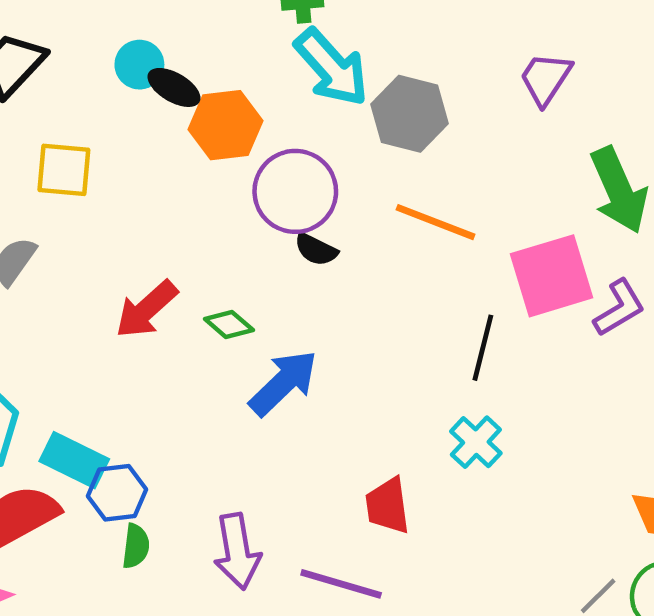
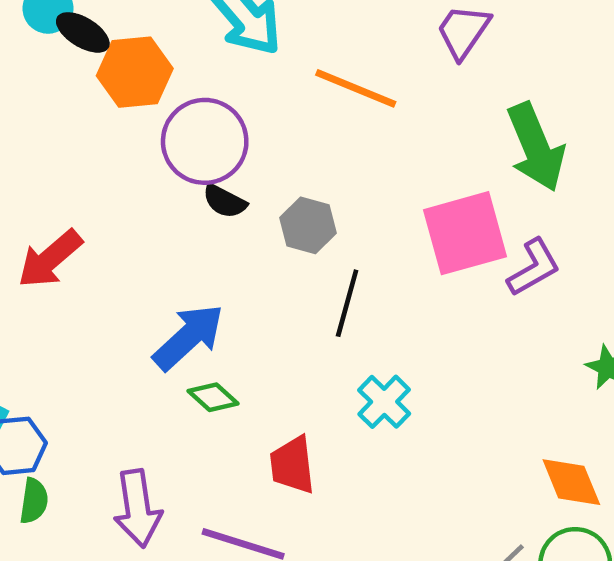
gray hexagon: (410, 114) -> (308, 225), moved, size x0.7
orange line: (436, 222) -> (356, 88), moved
green diamond: (229, 325) -> (213, 397), moved
black line: (483, 348) -> (347, 303), moved

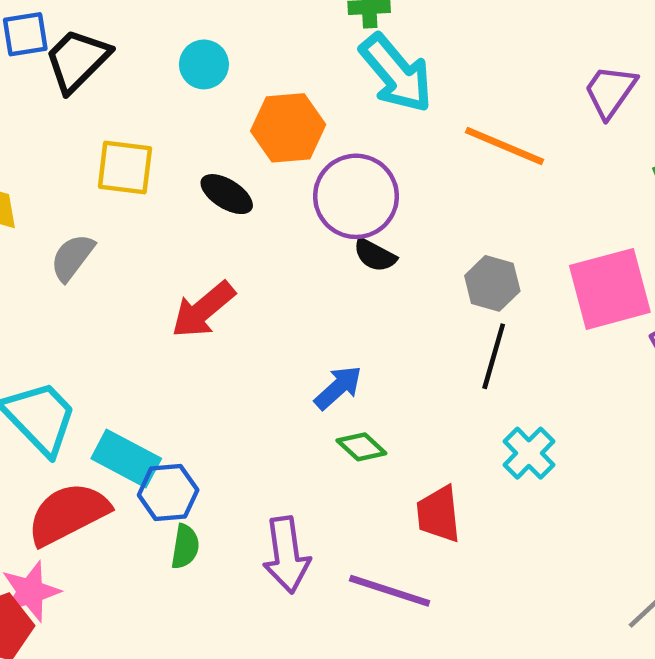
black ellipse: (83, 32) -> (227, 194), moved
gray hexagon: (308, 225) -> (492, 283), moved
blue arrow: (189, 337) -> (338, 388), size x0.7

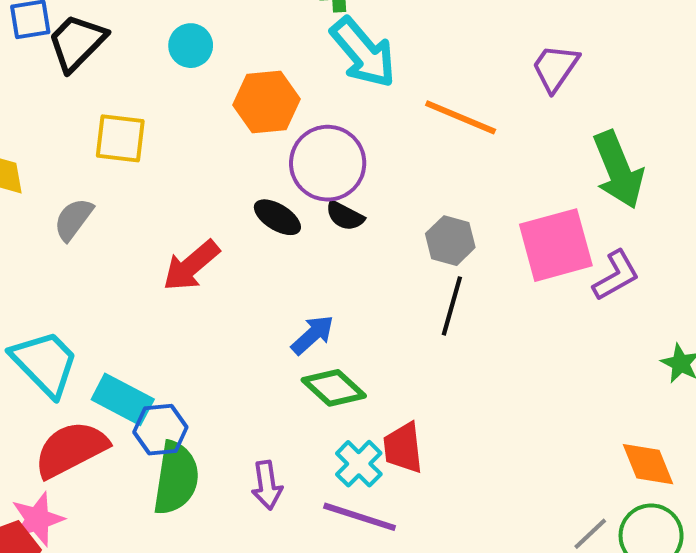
black ellipse: (227, 194) -> (277, 217), moved
green diamond: (361, 447) -> (334, 388), size x1.4
cyan cross: (529, 453) -> (359, 464), moved
green semicircle: (185, 547) -> (176, 478), size x1.8
purple arrow: (286, 555) -> (267, 485), size x0.7

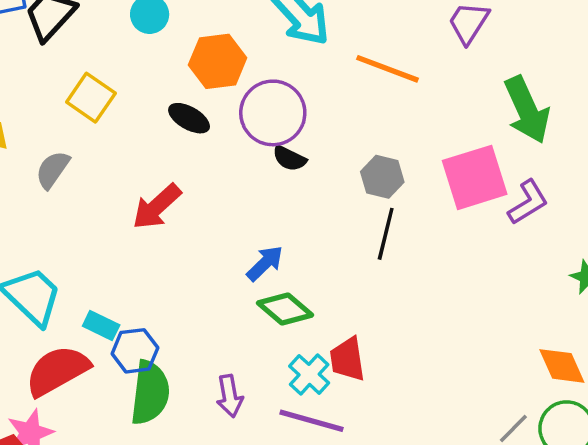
yellow square: (120, 138) -> (91, 98), turned 30
black ellipse: (277, 217) -> (189, 118), moved
cyan rectangle: (123, 399) -> (101, 326), size x0.7

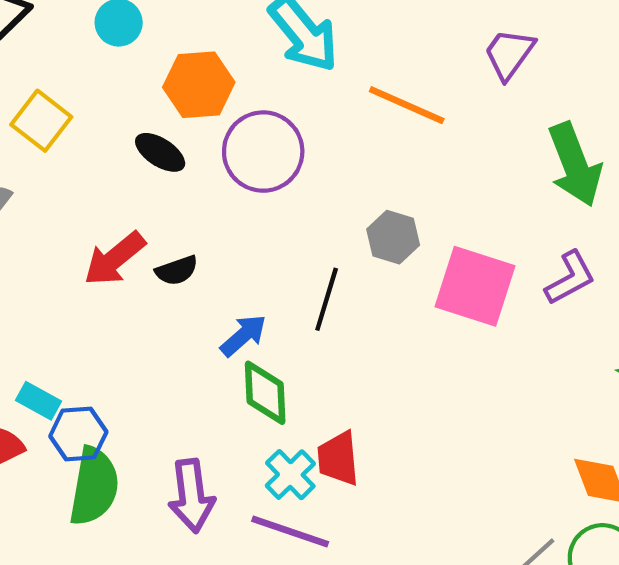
black semicircle: (289, 158) -> (177, 270), moved, turned -48
pink square: (475, 177) -> (475, 286), moved, turned 32
black line: (386, 234) -> (327, 299), moved
green diamond: (285, 309) -> (265, 393), turned 44
purple arrow: (230, 396) -> (191, 496), size x1.4

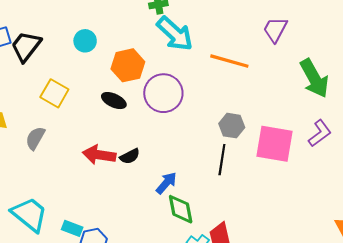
red arrow: (115, 259) -> (99, 155), turned 56
black line: (327, 299) -> (222, 160), moved

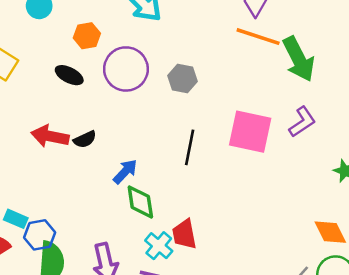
orange line: (229, 61) -> (258, 37), moved
orange hexagon: (128, 65) -> (87, 36), size x0.7
gray hexagon: (232, 126) -> (182, 79), moved

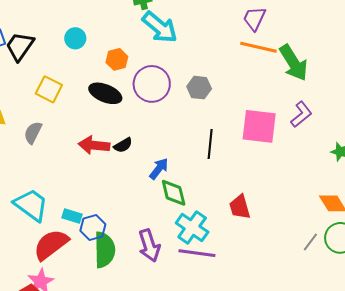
black ellipse: (69, 75) -> (105, 93), size x1.4
red trapezoid: (184, 234) -> (240, 207), moved
cyan cross: (159, 246) -> (192, 227), size x1.4

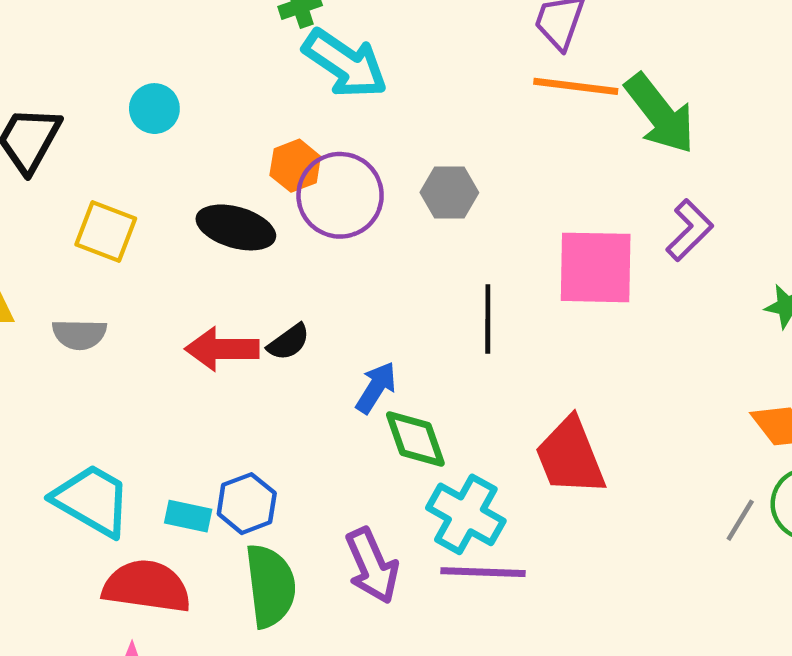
orange hexagon: (117, 59) -> (295, 166), moved
gray semicircle: (33, 133) -> (79, 334), turned -110
red trapezoid: (240, 207) -> (570, 456), size x1.4
blue hexagon: (93, 228) -> (247, 504), moved
red semicircle: (51, 245) -> (147, 586), turned 51

